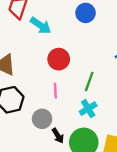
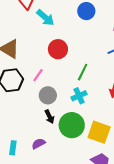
pink line: (55, 91) -> (38, 75), moved, turned 32
gray circle: (42, 119) -> (48, 95), moved

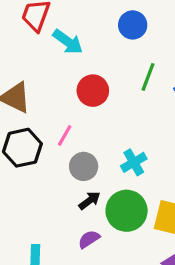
green line: (83, 72) -> (148, 77), moved
black arrow: (50, 117) -> (90, 200), turned -96
purple semicircle: (38, 144) -> (89, 239), moved

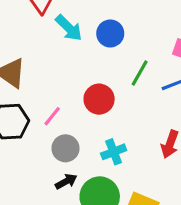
blue circle: (133, 25) -> (110, 33), moved
red circle: (93, 91) -> (99, 99), moved

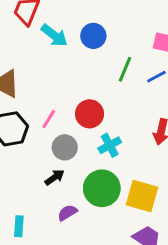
red circle: (99, 99) -> (90, 114), moved
black arrow: (66, 181) -> (55, 177), moved

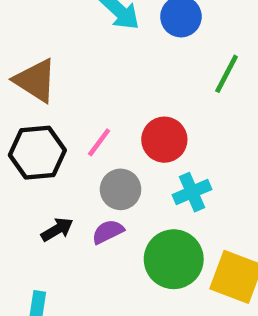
black arrow: (55, 177) -> (57, 229), moved
purple semicircle: (67, 213) -> (108, 232), moved

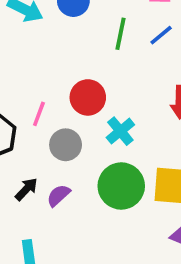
purple semicircle: (108, 232) -> (58, 195), moved

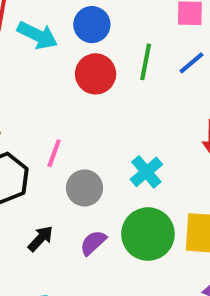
red circle: (88, 97) -> (96, 74), moved
purple semicircle: (58, 195) -> (93, 243), moved

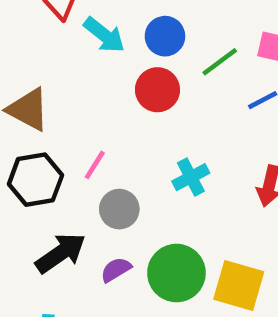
green line: (146, 62) -> (220, 62), moved, turned 30
cyan cross: (146, 172) -> (191, 177), moved
black arrow: (41, 239) -> (61, 253), size x1.6

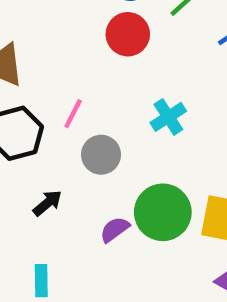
black arrow: (61, 253) -> (47, 203), size x0.6
purple semicircle: (116, 270) -> (115, 229), moved

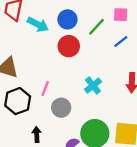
black arrow: (47, 203) -> (37, 134), turned -48

